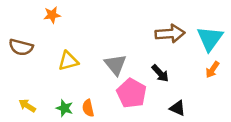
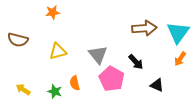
orange star: (52, 15) -> (53, 12), moved
orange semicircle: (88, 108) -> (75, 83), moved
black triangle: (178, 108) -> (157, 85), moved

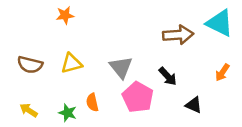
cyan triangle: (178, 32) -> (220, 23), moved, turned -40
brown semicircle: (18, 40) -> (30, 65), moved

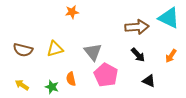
orange star: (65, 15) -> (72, 12), moved
black arrow: (168, 76) -> (138, 55), moved

